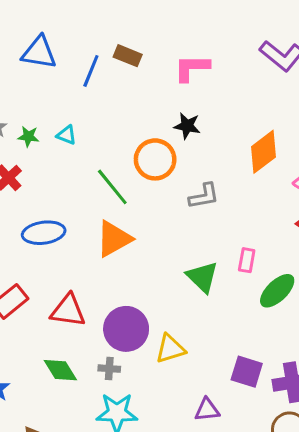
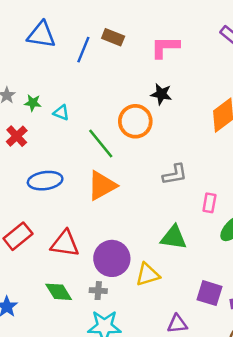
cyan triangle: (67, 135) -> (61, 113), moved
gray L-shape: (204, 196) -> (175, 174), moved
green triangle: (202, 277) -> (174, 237), moved, turned -36

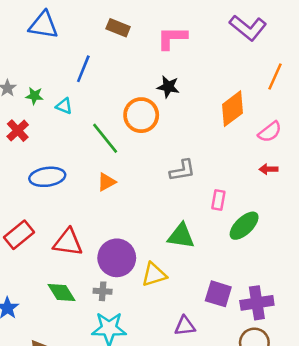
blue line: (83, 50) -> (83, 69), moved
orange triangle: (102, 186) -> (106, 182), size x0.6

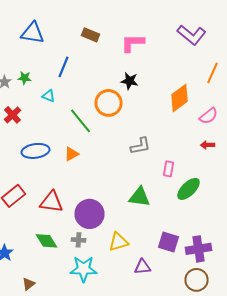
green star: (34, 96) -> (24, 78), moved
orange triangle: (106, 182) -> (72, 154), moved
yellow triangle: (154, 275) -> (118, 242), moved

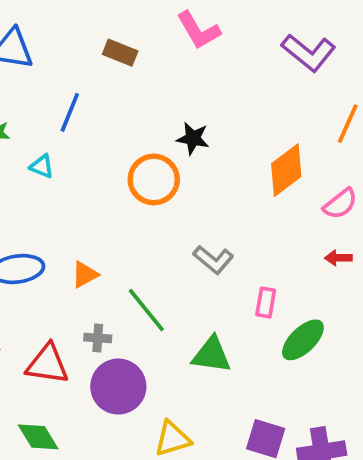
pink L-shape: (132, 43) -> (199, 30), moved, turned -120
green line: (80, 121) -> (146, 310), moved
gray L-shape: (140, 146) -> (213, 260), turned 50
gray cross: (78, 240) -> (98, 338), moved

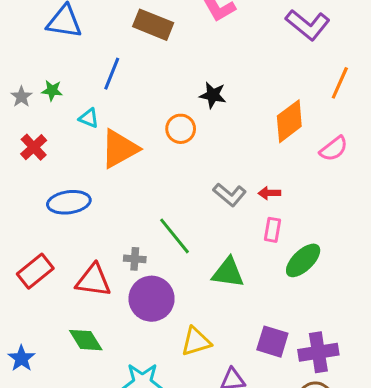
brown rectangle: (120, 53) -> (153, 25), size x1.4
orange circle: (154, 179) -> (181, 129), size x0.7
red arrow: (338, 258) -> (269, 193), moved
orange triangle: (85, 275) -> (119, 149), moved, size x1.8

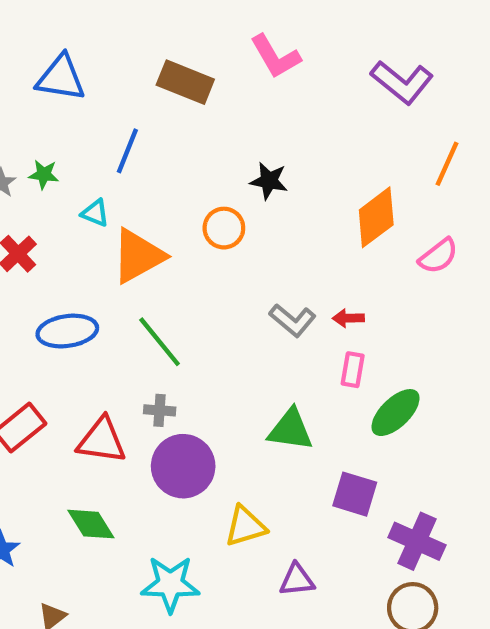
green line: (174, 236) -> (160, 342), moved
purple square: (272, 342) -> (355, 494), moved
purple cross: (318, 352) -> (417, 541), turned 33

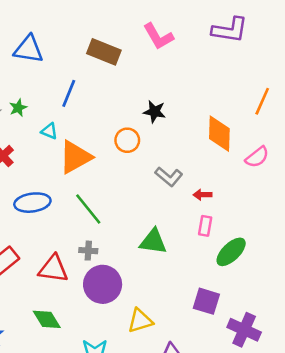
purple L-shape: (402, 82) -> (230, 30), moved, turned -30
green star: (44, 174) -> (18, 108), turned -30
orange diamond: (376, 217) -> (219, 134), turned -51
gray L-shape: (293, 320) -> (169, 177), moved
green triangle: (290, 430) -> (153, 241), moved

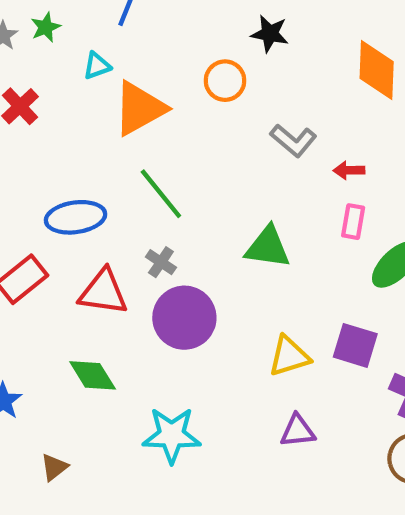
cyan triangle: (49, 131) -> (97, 66), turned -42
blue ellipse: (32, 203) -> (76, 217), moved
gray cross: (88, 251) -> (161, 262), turned 30
yellow triangle: (140, 321) -> (289, 356), moved

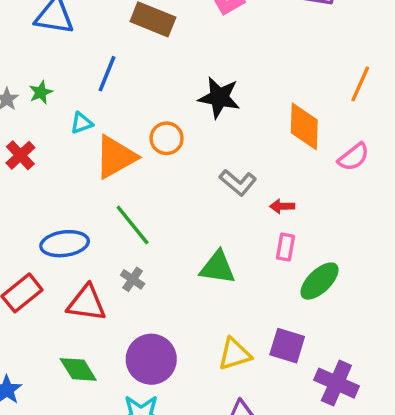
black star: (270, 34) -> (219, 97), size x1.4
orange circle: (225, 81) -> (167, 138), moved
purple circle: (184, 318) -> (151, 359), moved

